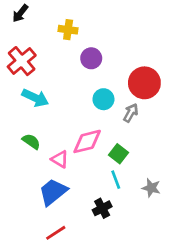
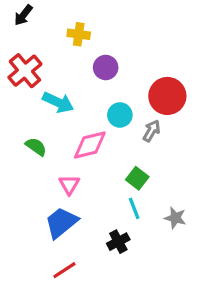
cyan arrow: (35, 98) -> (58, 102), moved
green semicircle: (31, 141) -> (36, 147), moved
pink diamond: (87, 141) -> (90, 145), moved
pink triangle: (60, 159) -> (69, 185), turned 30

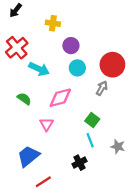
cyan circle: (120, 115) -> (77, 68), moved
blue trapezoid: (61, 223) -> (28, 156), moved

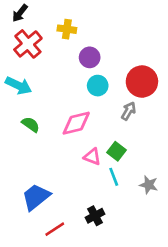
red cross: (17, 48) -> (28, 44), moved
cyan arrow: (39, 69) -> (19, 86), moved
pink triangle: (46, 124) -> (92, 157), moved, turned -40
black cross: (79, 163) -> (95, 216), moved

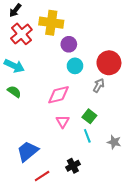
yellow cross: (67, 29) -> (51, 23), size x1.6
green semicircle: (31, 124) -> (14, 92), moved
pink triangle: (92, 157) -> (63, 121), moved, turned 40

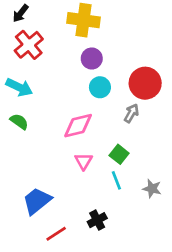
yellow cross: (51, 23) -> (84, 20), moved

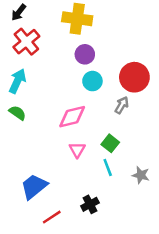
cyan arrow: (19, 87) -> (17, 81), turned -90

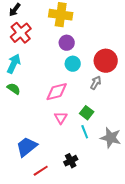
gray star: (141, 175) -> (111, 138), size x1.5

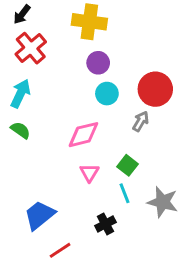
black cross: (71, 161) -> (105, 224), moved

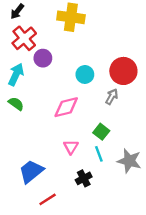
purple circle: (98, 63) -> (43, 58), moved
pink triangle: (89, 173) -> (71, 147), moved

